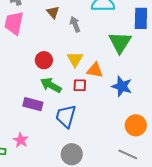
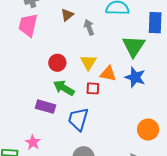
brown triangle: (53, 12) -> (67, 15), turned 32
blue star: (122, 86) -> (135, 77), moved

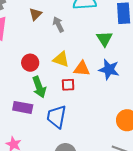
green triangle: (134, 46) -> (105, 39), size x0.7
yellow triangle: (88, 62) -> (61, 59), turned -36
green arrow: (64, 88) -> (39, 87), turned -135

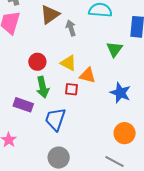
brown triangle: (35, 14) -> (50, 15), size x1.5
blue star: (109, 69) -> (120, 93), moved

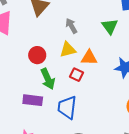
gray arrow: (71, 28) -> (71, 26), moved
yellow triangle: (68, 63) -> (68, 50), turned -30
red square: (72, 89) -> (76, 75), turned 32

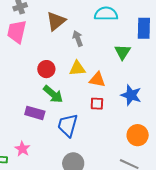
gray arrow: (71, 26) -> (78, 38), moved
red square: (76, 75) -> (97, 104), moved, turned -32
green arrow: (48, 79) -> (53, 94), turned -35

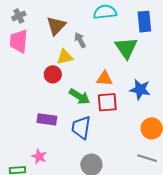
green triangle: (123, 52) -> (126, 48), size x1.4
yellow triangle: (77, 68) -> (65, 57), moved
green arrow: (53, 94) -> (80, 96), moved
red square: (97, 104) -> (107, 102), size x1.5

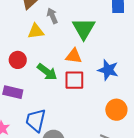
green triangle: (126, 48) -> (84, 29), moved
red circle: (53, 74) -> (18, 60), moved
blue trapezoid: (81, 128) -> (36, 120), moved

